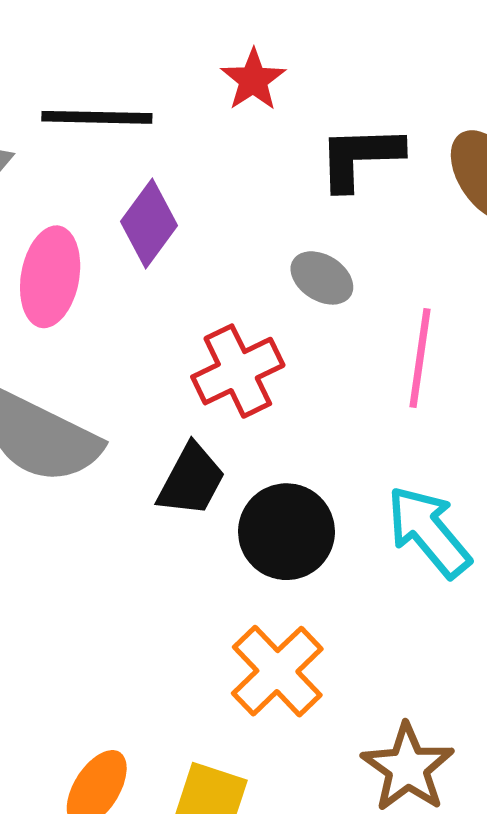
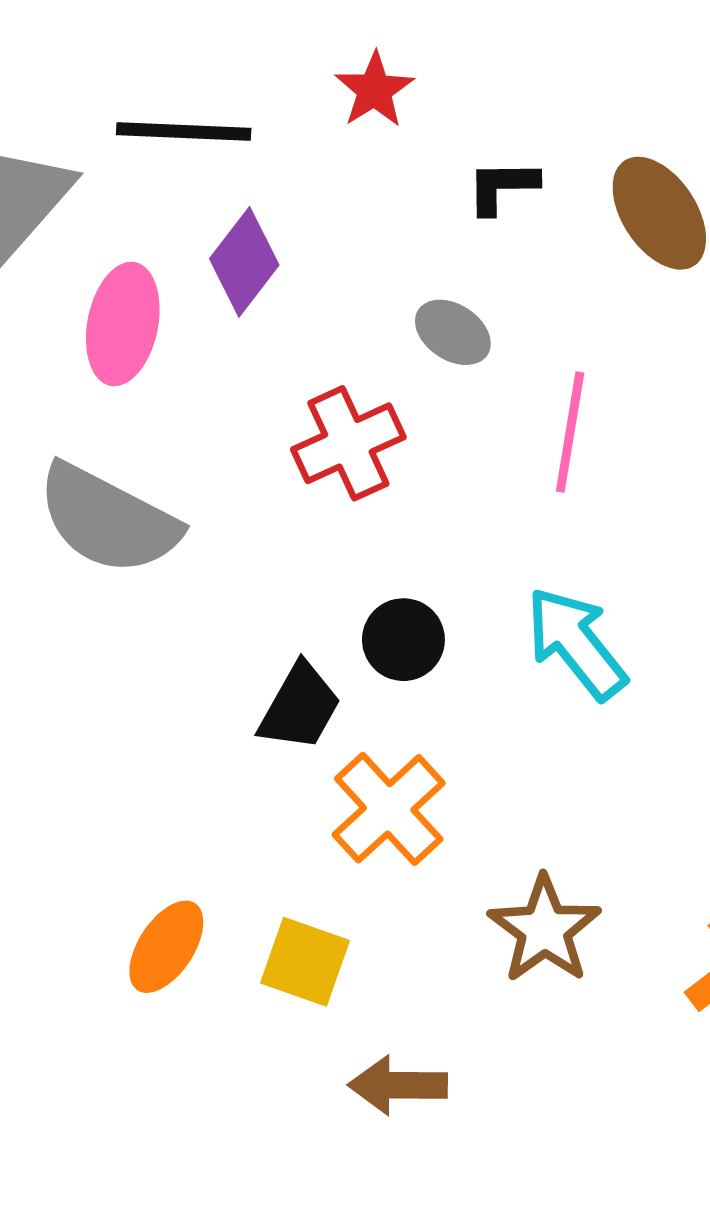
black L-shape: (360, 157) -> (502, 187), size x0.7
black trapezoid: (191, 480) -> (300, 707), moved
black circle: (286, 532) -> (403, 640), size x0.7

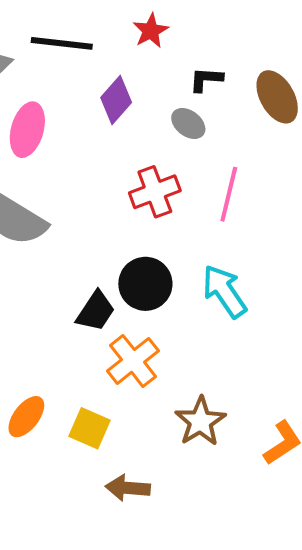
purple diamond: (244, 262) -> (116, 100), moved
gray ellipse: (453, 332) -> (188, 124), moved
red cross: (348, 443) -> (155, 192), moved
black circle: (403, 640) -> (145, 284), size x1.4

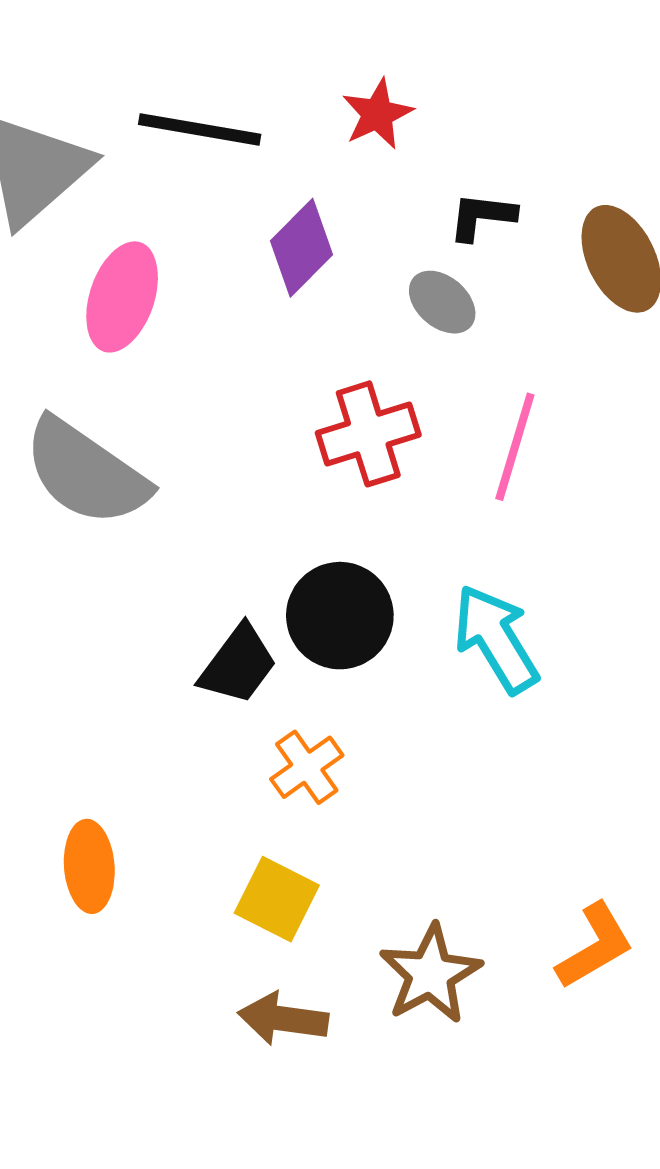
orange cross: (133, 361) -> (307, 767), size x0.7
orange ellipse: (26, 417) -> (89, 866), turned -45
brown star: (200, 421) -> (430, 974), moved
yellow square: (89, 428) -> (277, 899), moved

